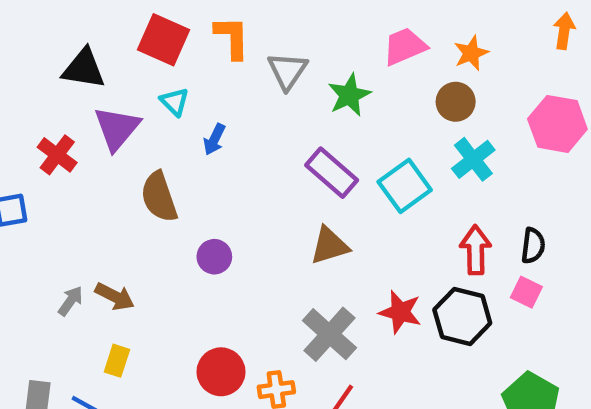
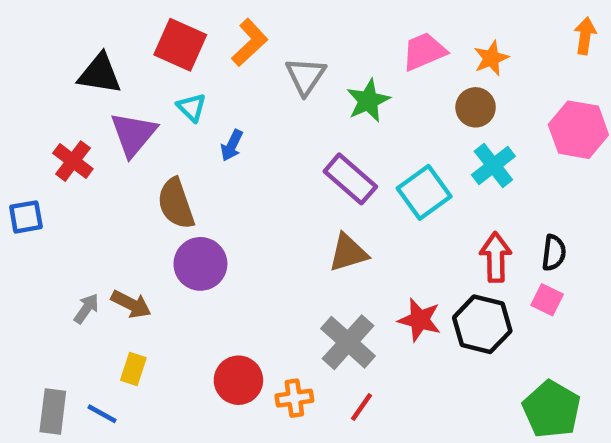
orange L-shape: (232, 38) -> (250, 42), turned 48
purple circle: (214, 257) -> (200, 264), moved, size x1.5

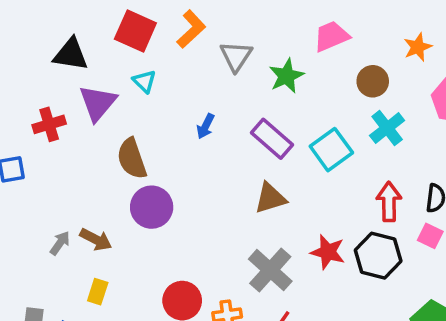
orange star: (491, 58) -> (418, 47), moved
blue arrow: (232, 145) -> (206, 126), moved
red cross: (73, 161) -> (49, 124), turned 36

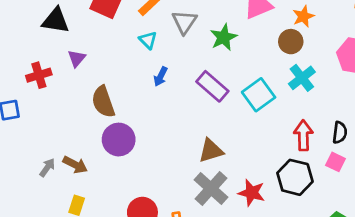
orange star: (418, 47) -> (303, 16), moved
cyan triangle: (144, 81) -> (148, 40), moved
purple triangle: (98, 103) -> (77, 58), size x0.6
brown triangle: (270, 198) -> (211, 151), moved
red star: (328, 252) -> (252, 193), moved

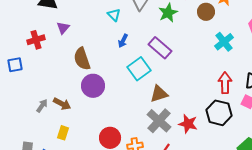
brown circle: (291, 42) -> (206, 12), moved
cyan square: (259, 95) -> (139, 69), moved

